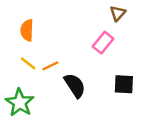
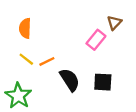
brown triangle: (118, 13) -> (114, 23), moved
black square: (124, 84) -> (103, 82), moved

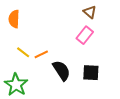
brown triangle: (114, 23) -> (90, 12), moved, turned -32
orange semicircle: (25, 28) -> (14, 19), moved

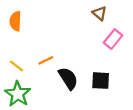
pink rectangle: (85, 35) -> (113, 39), moved
yellow line: (23, 52) -> (17, 66), moved

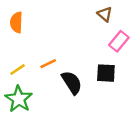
yellow line: (17, 66) -> (18, 70), turned -72
black square: (101, 81) -> (106, 73), moved

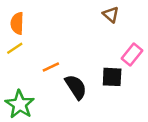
pink rectangle: (119, 41) -> (132, 55), moved
yellow line: (18, 70) -> (15, 48), moved

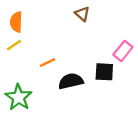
brown triangle: (111, 15) -> (82, 14), moved
black semicircle: (76, 87) -> (71, 81), turned -70

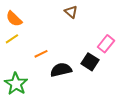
orange semicircle: (16, 22) -> (14, 19), turned -48
black square: (104, 72) -> (90, 62), turned 30

